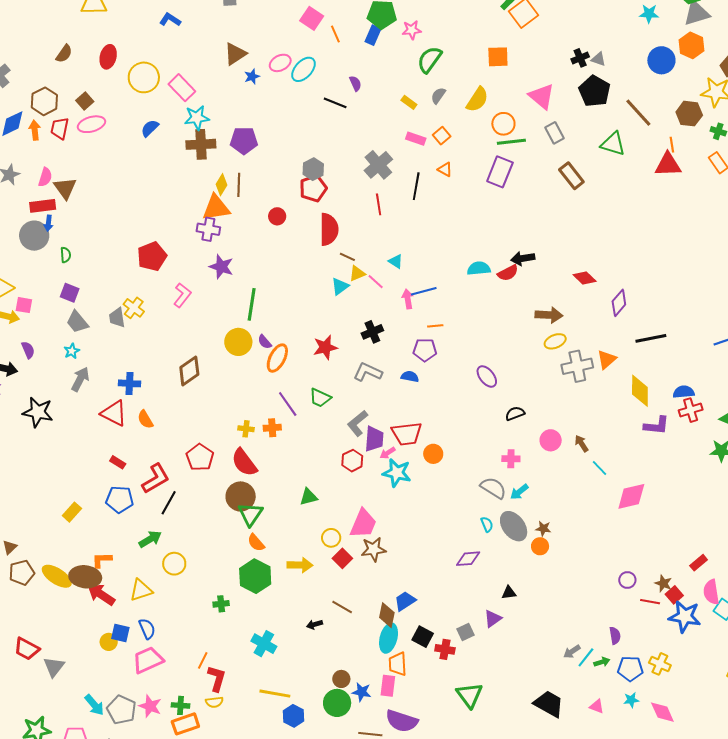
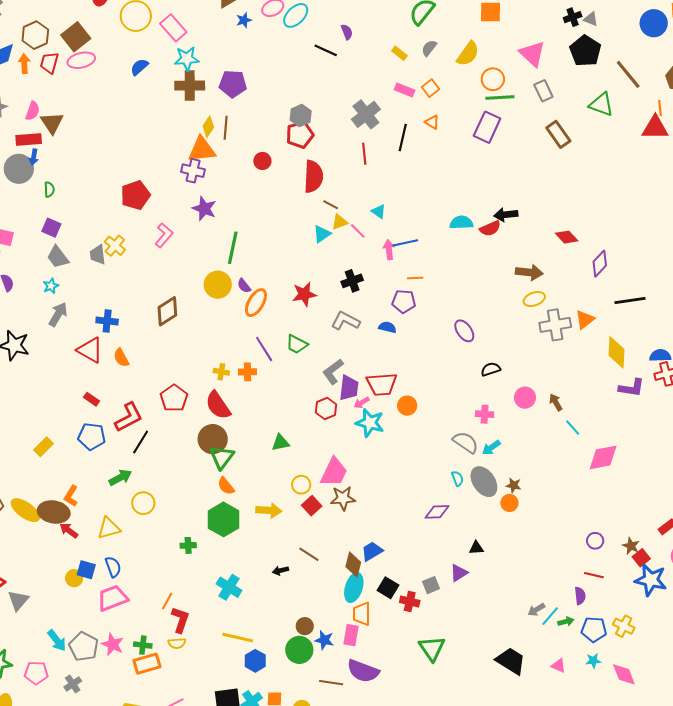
brown square: (85, 101) -> (76, 37), size x1.6
orange L-shape: (102, 560) -> (71, 496), turned -60
red arrow: (101, 594) -> (69, 530), size x0.7
red line: (650, 602) -> (594, 575), moved

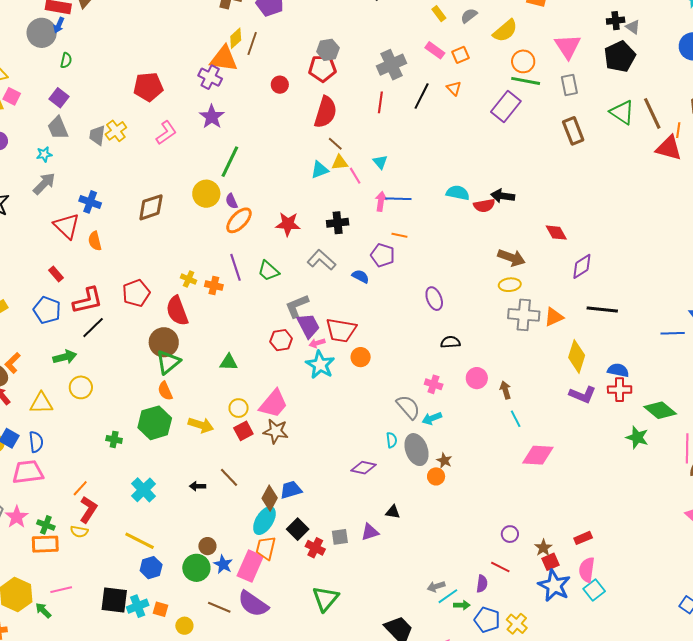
brown line: (628, 74) -> (652, 113), moved
purple trapezoid: (349, 388) -> (308, 326), turned -48
pink rectangle: (351, 635) -> (250, 566), size x1.4

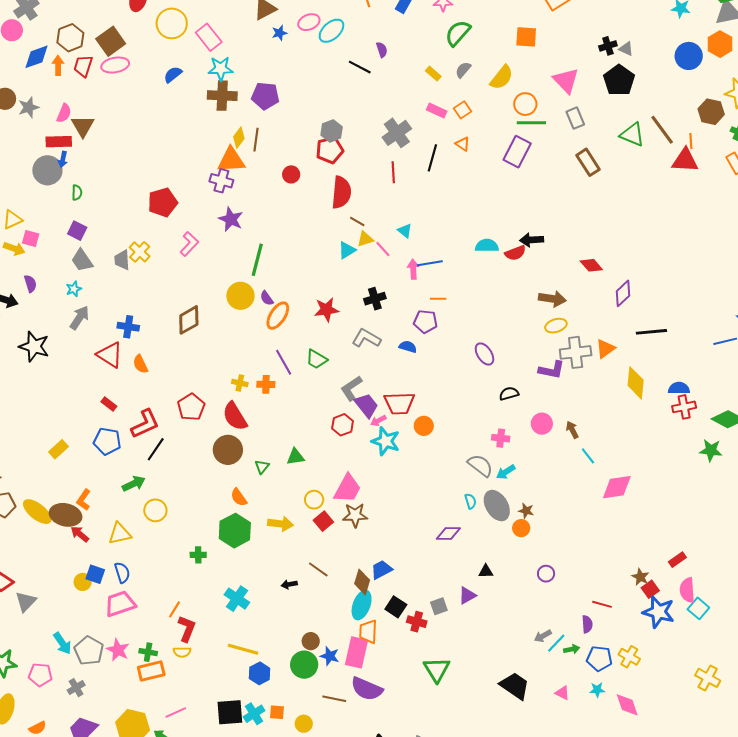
green triangle: (168, 362) -> (262, 467), moved, size x0.6
purple L-shape: (583, 395) -> (552, 370), moved
purple circle: (510, 534) -> (546, 574), moved

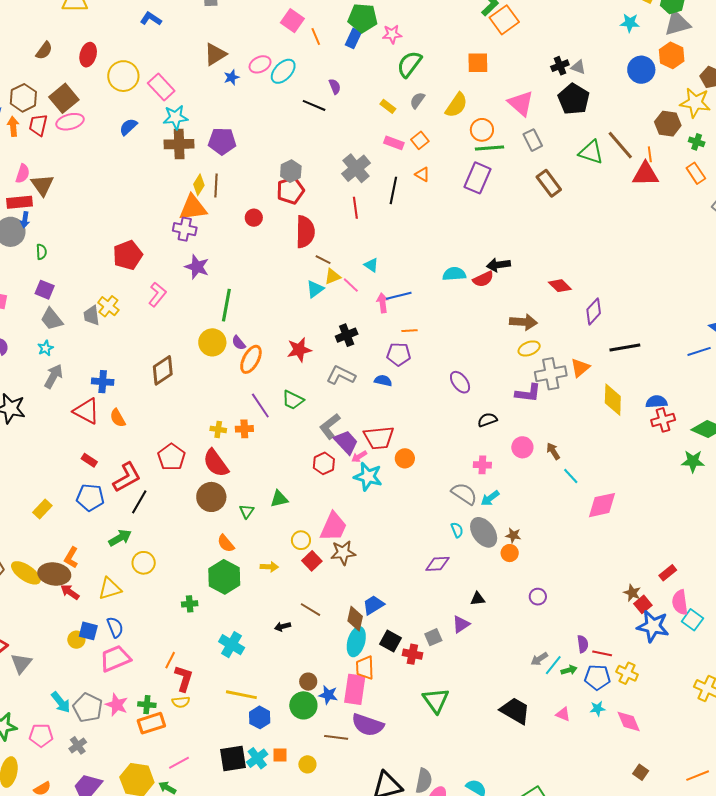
yellow arrow: (280, 524) -> (269, 567), size x0.7
red line: (602, 604) -> (602, 653), moved

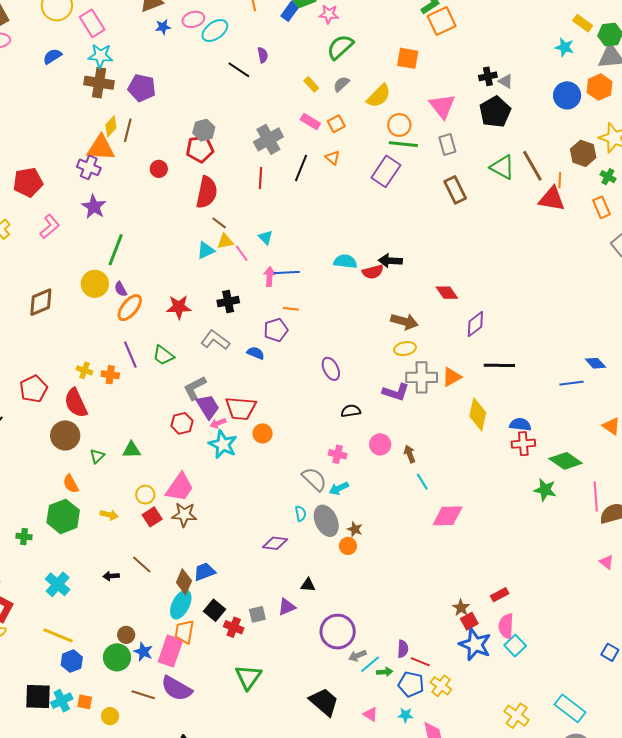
purple pentagon: (399, 354) -> (276, 330), turned -30
purple circle: (538, 597) -> (338, 632), moved, size x2.0

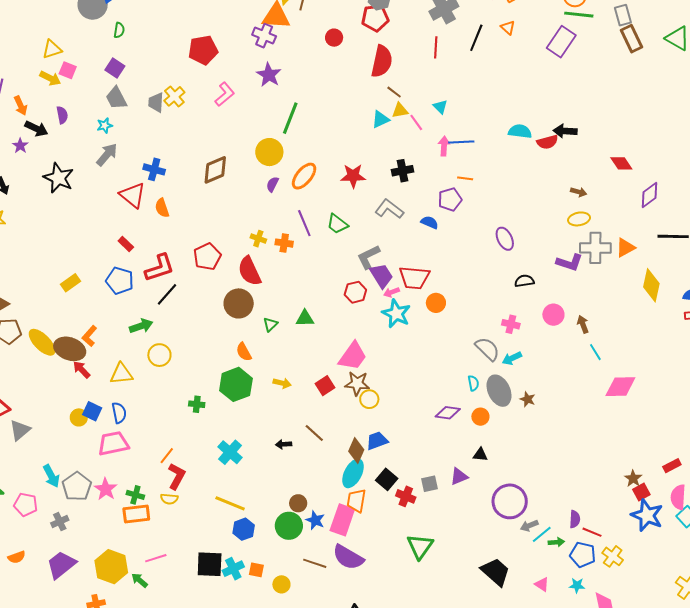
brown rectangle: (455, 190) -> (631, 39), moved
purple semicircle: (121, 289) -> (273, 184), moved, turned 56
brown arrow: (404, 321) -> (579, 192), size x0.6
yellow circle: (145, 495) -> (369, 399), moved
orange circle: (348, 546) -> (480, 417), moved

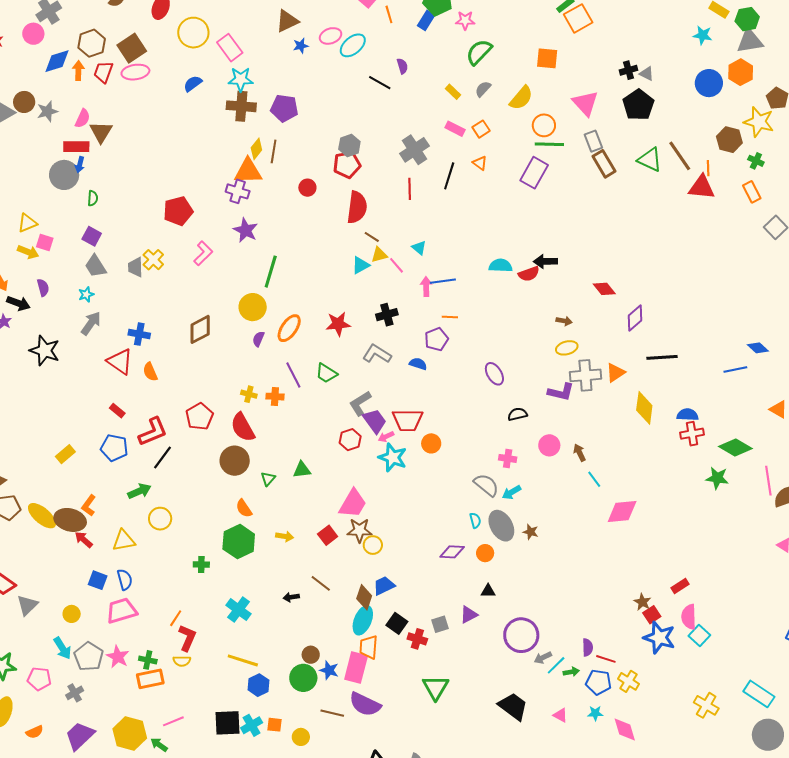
yellow circle: (79, 417) -> (72, 614), moved

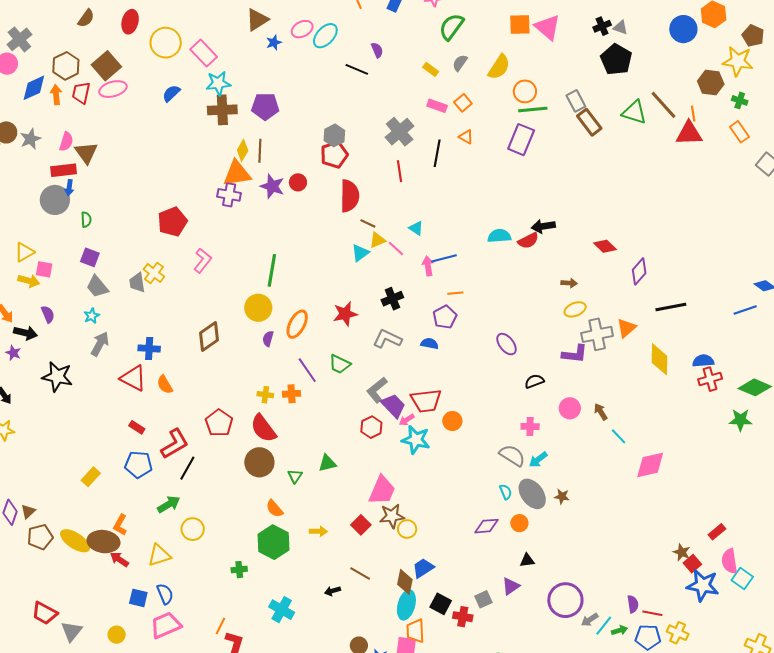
pink triangle: (585, 103) -> (548, 27), moved
purple star: (246, 230) -> (272, 186), moved

